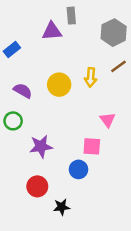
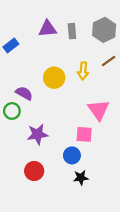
gray rectangle: (71, 16) -> (72, 31), moved
purple semicircle: (23, 91) -> (24, 93), moved
pink triangle: (108, 120) -> (99, 110), size x1.5
black star: (62, 207) -> (81, 178), moved

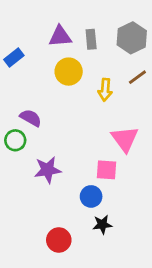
yellow circle: (54, 78) -> (69, 72), moved
red circle: (34, 171) -> (59, 240), moved

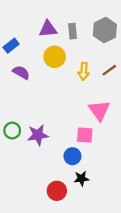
brown line: (137, 77) -> (109, 70), moved
purple semicircle: (31, 118) -> (21, 72), moved
green circle: (15, 140) -> (12, 131), moved
red circle: (59, 240) -> (57, 191), moved

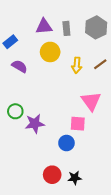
green circle: (12, 131) -> (15, 111), moved
black star: (81, 179) -> (75, 178), moved

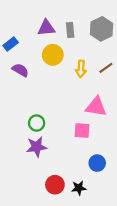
pink triangle: (91, 101) -> (96, 107), turned -45
green circle: (15, 111) -> (37, 123), moved
purple star: (35, 124) -> (37, 147), moved
blue circle: (66, 143) -> (97, 163), moved

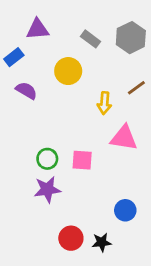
purple triangle: (46, 28) -> (38, 29), moved
gray rectangle: (70, 30) -> (90, 39), turned -48
yellow arrow: (81, 69) -> (104, 103), moved
pink square: (82, 131) -> (82, 160), moved

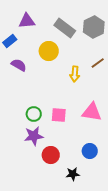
gray rectangle: (90, 39) -> (65, 28), size x1.5
pink triangle: (124, 138) -> (92, 112), moved
red circle: (71, 238) -> (51, 155), moved

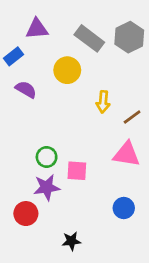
brown line: (98, 63) -> (132, 117), moved
pink square: (59, 115) -> (77, 171), moved
red circle: (51, 155) -> (26, 214), moved
black star: (73, 174) -> (71, 241), moved

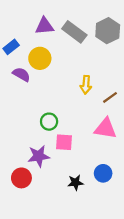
purple triangle: (37, 29) -> (44, 26), moved
yellow circle: (67, 70) -> (40, 58), moved
green circle: (47, 157) -> (49, 122), moved
black star: (71, 241) -> (75, 183), moved

